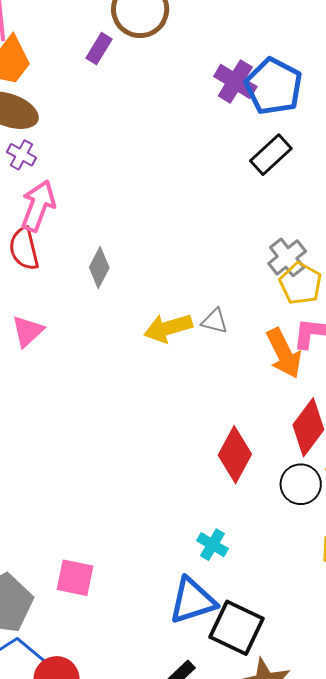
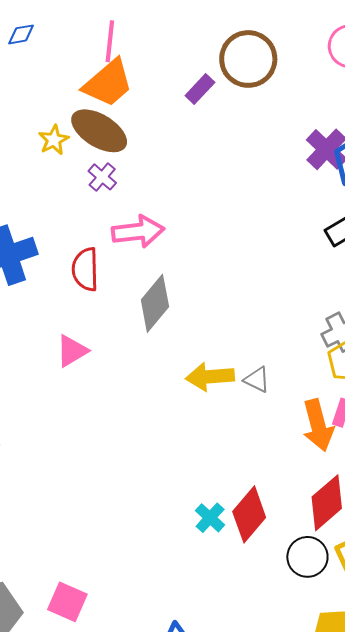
pink arrow: (38, 206) -> (138, 232), moved, turned 51
gray diamond: (99, 268) -> (155, 303), size x1.4
cyan cross: (212, 545) -> (210, 518), moved

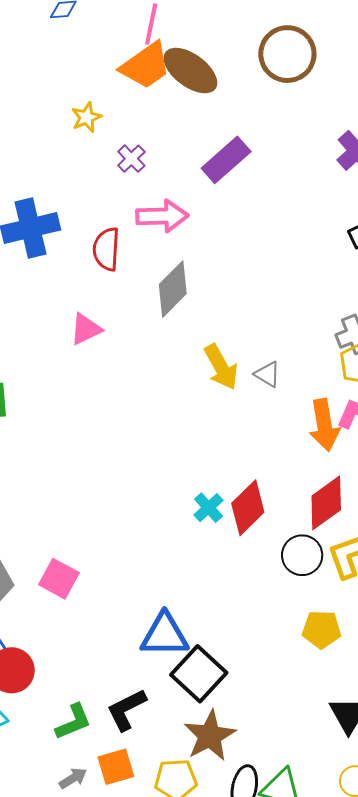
purple rectangle: (200, 89) -> (226, 160), moved, size x1.6
brown ellipse: (99, 131) -> (190, 71), moved
yellow arrow: (210, 377) -> (221, 367), turned -120

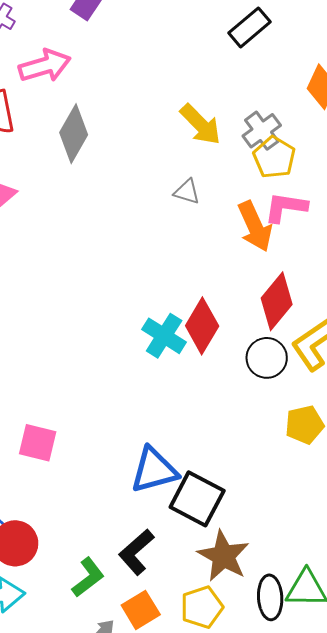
yellow arrow: (221, 367) -> (200, 124), moved
cyan cross: (209, 508) -> (164, 336), size x1.4

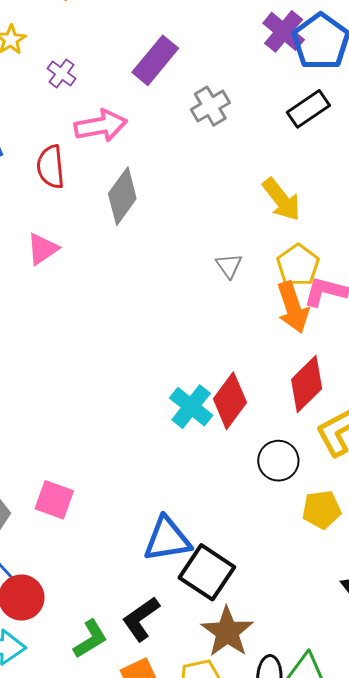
yellow arrow: (200, 124) -> (281, 199), moved
gray cross: (262, 131) -> (210, 106), moved
yellow pentagon: (274, 157) -> (298, 265), moved
gray triangle: (187, 192) -> (229, 266), turned 32
black circle: (267, 358) -> (278, 461), moved

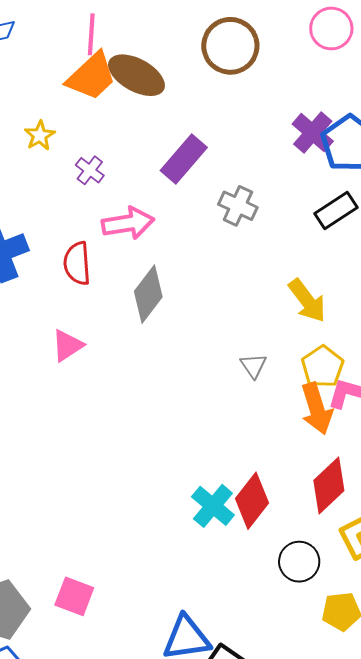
gray cross: (210, 106) -> (238, 206), turned -36

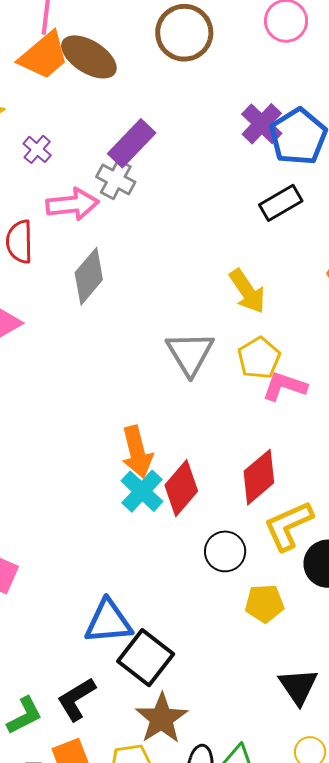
gray cross: (238, 206) -> (116, 179), moved
gray triangle: (253, 366) -> (190, 353), size x1.8
orange arrow: (317, 409) -> (137, 452), moved

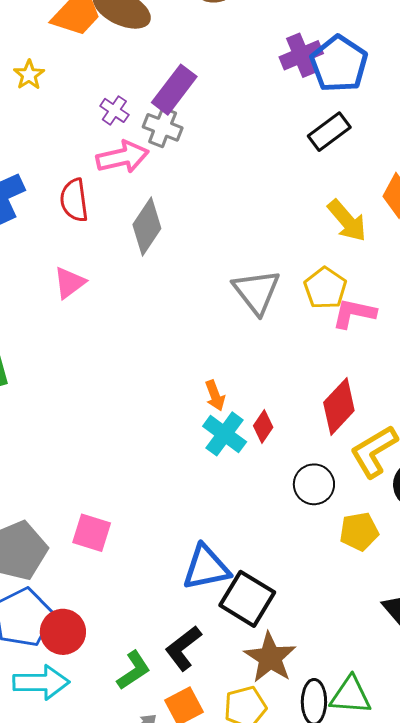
purple cross: (262, 124) -> (301, 55), turned 30
purple cross: (37, 149) -> (114, 110), moved
yellow arrow: (247, 291) -> (347, 221), moved
orange arrow: (137, 452) -> (215, 396), size x0.6
red diamond: (181, 488) -> (263, 426), size x0.6

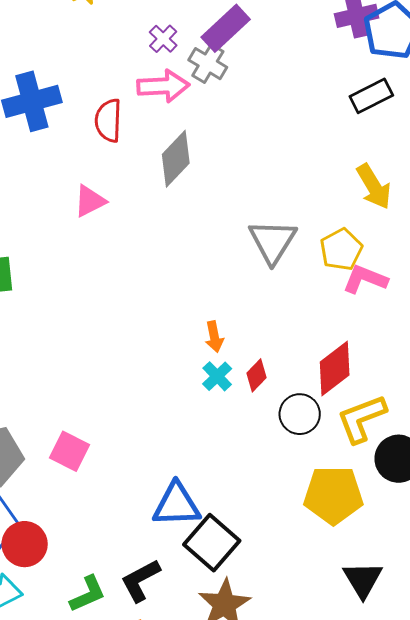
cyan cross: (225, 434) -> (217, 376), size x0.7
black circle: (314, 484) -> (300, 414), moved
yellow pentagon: (359, 532) -> (333, 495), size x1.5

